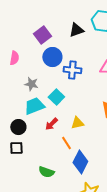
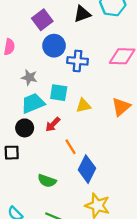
cyan square: (56, 97) -> (59, 93), turned -35
yellow triangle: (77, 123) -> (83, 106), moved
black circle: (18, 127) -> (25, 128), moved

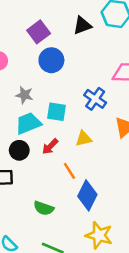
blue cross: (78, 61) -> (95, 99), moved, turned 30
yellow triangle: (83, 106) -> (84, 139), moved

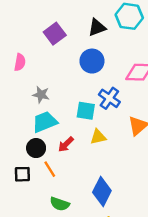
blue circle: (51, 60) -> (92, 61), moved
cyan square: (57, 112) -> (86, 111), moved
orange line: (69, 171) -> (50, 169), moved

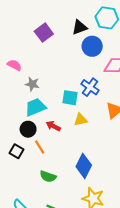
blue circle: (92, 61) -> (92, 46), moved
pink semicircle: (20, 62) -> (14, 65), moved, turned -72
red arrow: (66, 144) -> (53, 126), turned 72
black square: (22, 174) -> (17, 151), turned 32

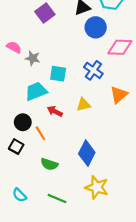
gray star: (32, 84) -> (33, 58), moved
cyan square: (70, 98) -> (58, 74), moved
black circle: (28, 129) -> (23, 122), moved
black square: (17, 151) -> (16, 147), moved

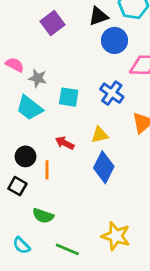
cyan trapezoid: (36, 91) -> (30, 108), moved, turned -120
orange line: (40, 133) -> (47, 170), turned 32
blue diamond: (87, 153) -> (104, 167), moved
green semicircle: (49, 164) -> (43, 216), moved

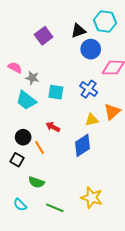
yellow triangle: (100, 135) -> (92, 120), moved
blue diamond: (104, 167) -> (82, 145), turned 30
orange line: (47, 170) -> (39, 147), turned -32

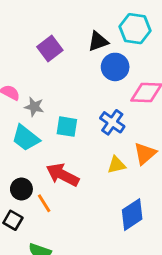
red arrow: (53, 127) -> (63, 175), size x1.6
blue diamond: (82, 145) -> (132, 215), moved

